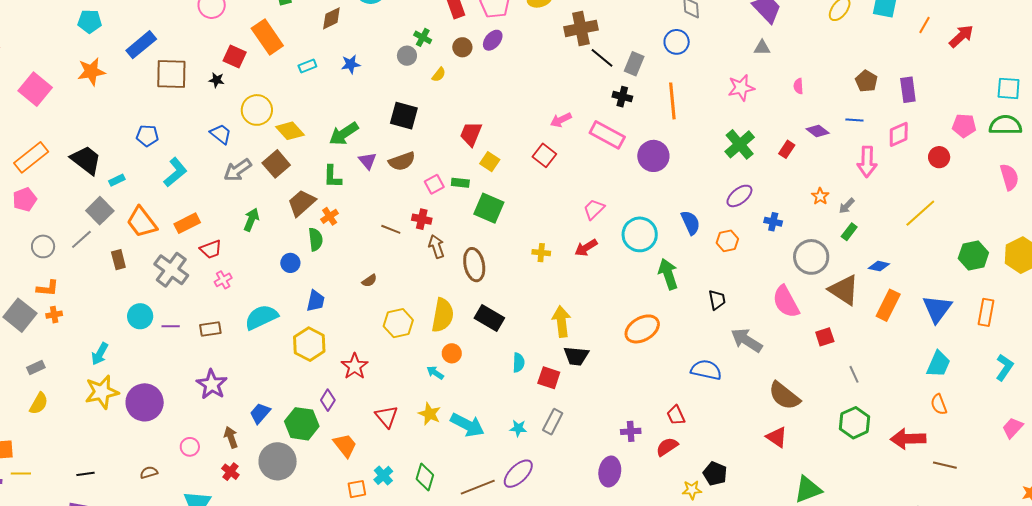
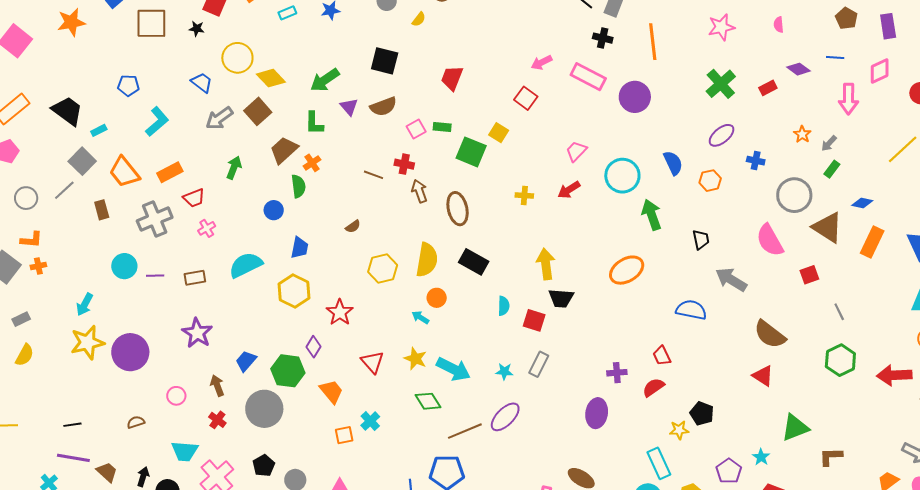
red rectangle: (787, 149) -> (768, 88), turned 30
yellow square: (490, 162) -> (499, 133), moved
gray cross: (171, 270) -> (155, 219), turned 32
green diamond: (425, 477) -> (428, 401), moved, turned -48

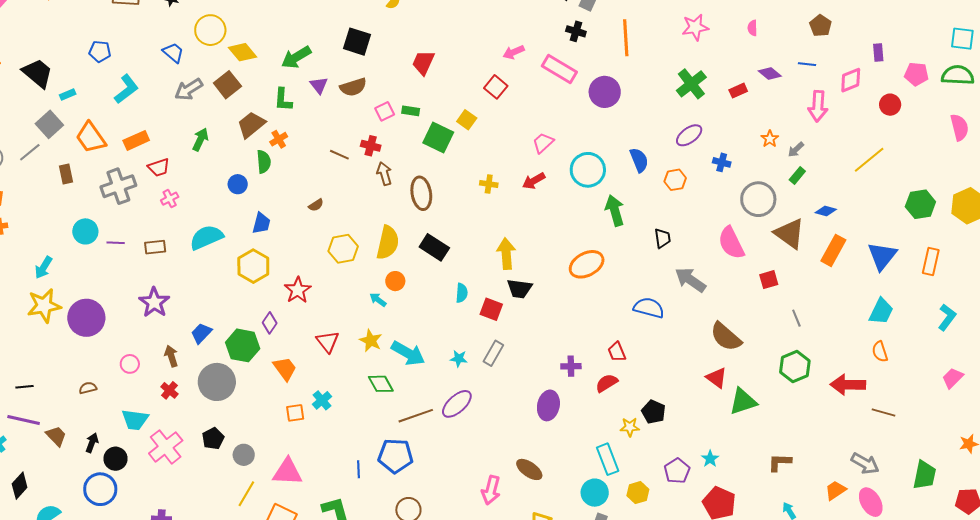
purple rectangle: (888, 26) -> (878, 52), moved, size x0.7
green triangle: (795, 428) -> (743, 401), moved

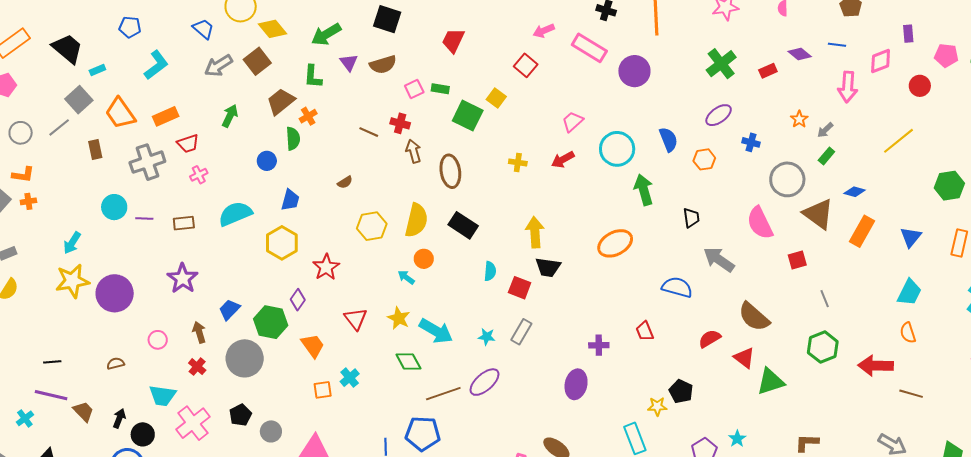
blue triangle: (882, 256) -> (911, 237), size x0.7
red semicircle: (607, 383) -> (710, 339), moved

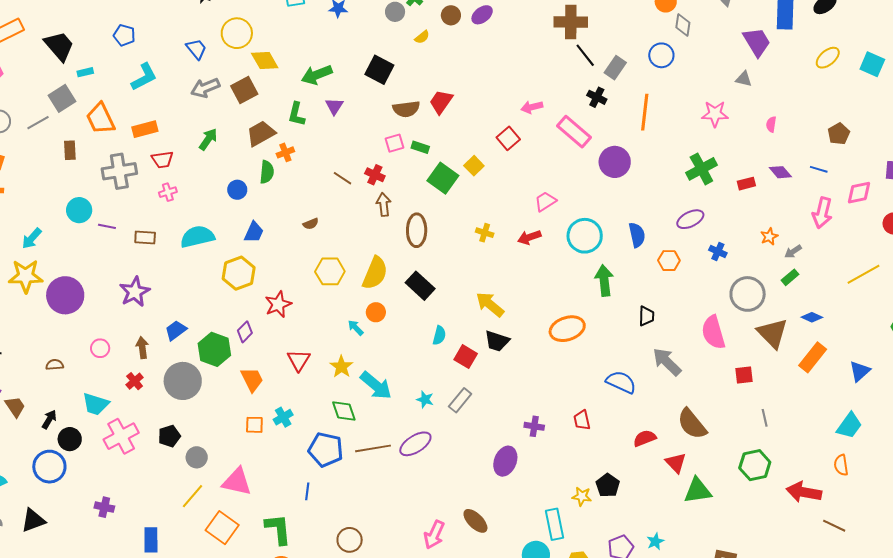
brown semicircle: (383, 65) -> (406, 109), moved
yellow arrow: (535, 232) -> (490, 304), turned -56
blue pentagon: (423, 434) -> (326, 450), moved

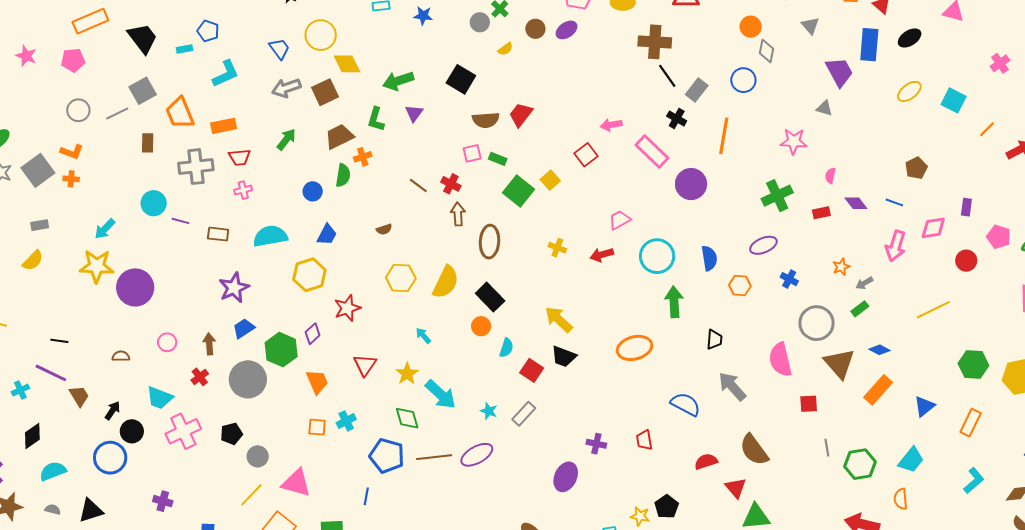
cyan rectangle: (85, 72) -> (185, 49), moved
pink semicircle: (771, 124) -> (830, 176), moved
purple star: (135, 292) -> (234, 288), moved
orange circle: (376, 312) -> (481, 326), moved
green hexagon: (755, 465) -> (860, 464), moved

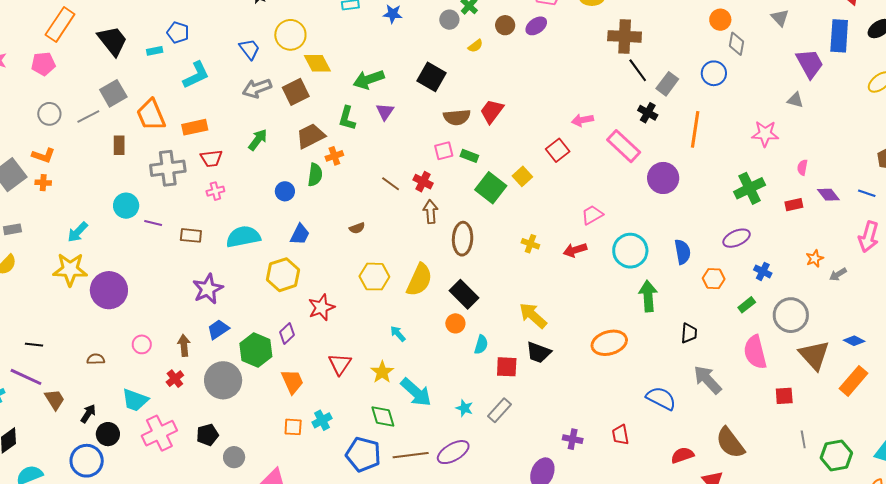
orange rectangle: (90, 21) -> (60, 25), turned -32
green rectangle: (860, 309) -> (747, 305), moved
red square: (532, 370) -> (507, 367), turned -30

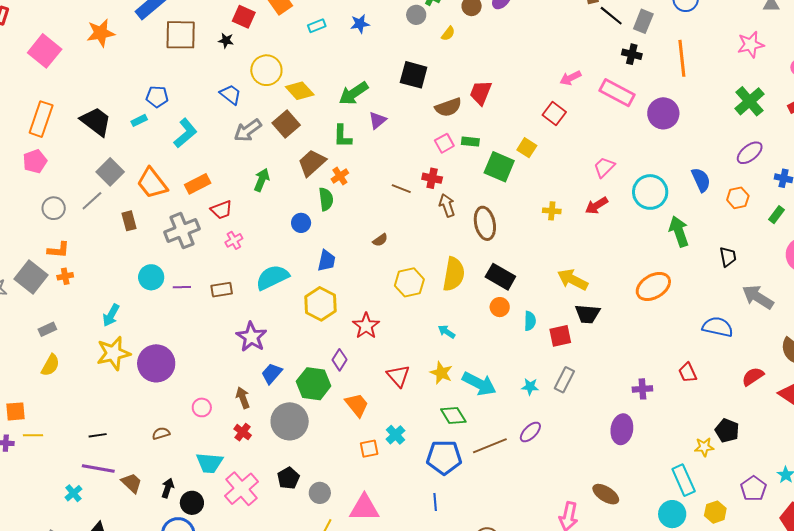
purple triangle: (385, 112) -> (378, 120), turned 30
purple ellipse: (453, 452) -> (530, 432), size x0.7

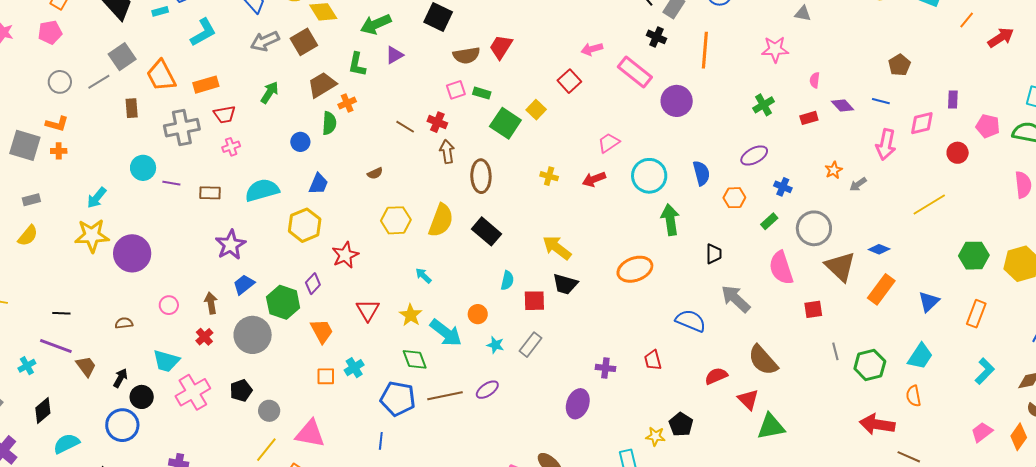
green cross: (749, 101) -> (764, 105), size x0.7
gray square: (31, 277) -> (25, 145), turned -32
orange circle: (500, 307) -> (478, 314), moved

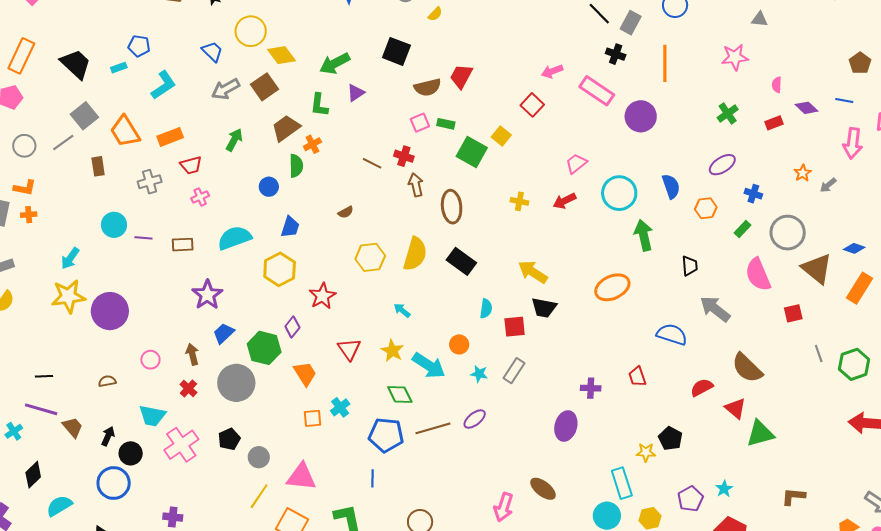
gray cross: (182, 128) -> (150, 182), size x0.7

